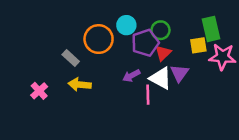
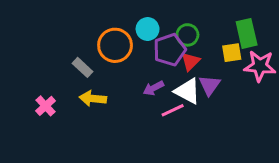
pink line: (148, 95) -> (173, 110), turned 66

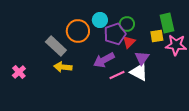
gray rectangle: (82, 67) -> (56, 46), size x1.5
purple arrow: (153, 88) -> (104, 60), size x1.5
white triangle: (187, 91) -> (139, 72), moved
pink cross: (46, 106) -> (19, 72), moved

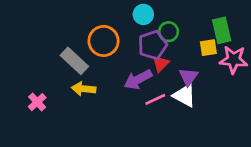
cyan circle: (100, 20) -> (143, 14), moved
red triangle: (129, 42) -> (161, 64), moved
pink cross: (19, 72) -> (37, 102), moved

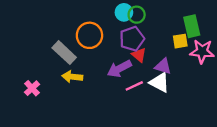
green circle: (169, 32) -> (137, 15), moved
red triangle: (161, 64) -> (139, 55), turned -35
purple triangle: (188, 77) -> (163, 66), turned -48

